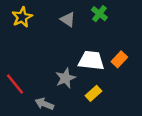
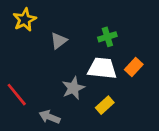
green cross: (99, 14) -> (107, 37), moved, turned 35
gray triangle: (68, 19) -> (59, 41), moved, turned 49

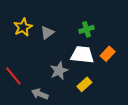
yellow star: (25, 20) -> (23, 27), moved

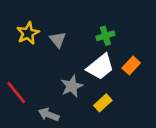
gray triangle: (47, 33) -> (58, 40), turned -32
white trapezoid: (82, 55) -> (100, 67), turned 135

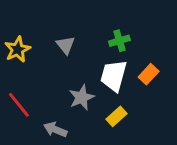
yellow star: (28, 33) -> (17, 49), moved
white trapezoid: (100, 67) -> (114, 76), turned 144

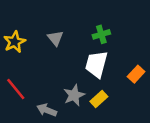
orange rectangle: (149, 74) -> (136, 74), moved
gray star: (82, 97) -> (74, 95), moved

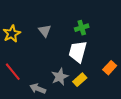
orange rectangle: (136, 74) -> (110, 68), moved

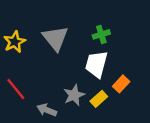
gray triangle: (45, 31) -> (55, 38), size x1.6
orange rectangle: (110, 68) -> (121, 84), moved

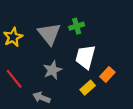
green cross: (101, 34) -> (77, 26), moved
gray star: (74, 95) -> (52, 70), moved

